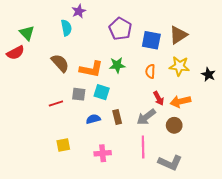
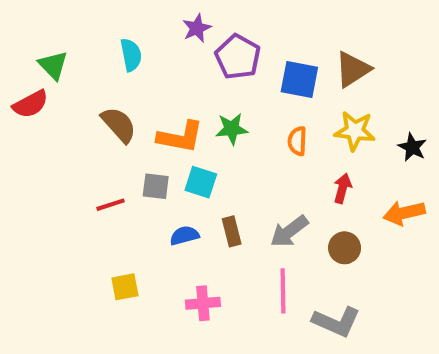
purple star: (79, 11) -> (197, 28), moved
red arrow: (159, 98) -> (342, 188), moved, turned -136
orange arrow: (180, 101) -> (404, 213), moved

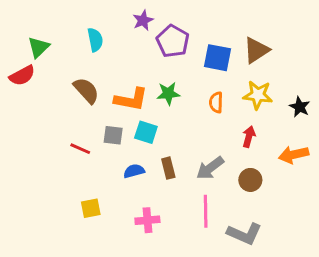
green triangle: (53, 65) -> (39, 47), turned 30
red line: (111, 205) -> (80, 149), turned 42

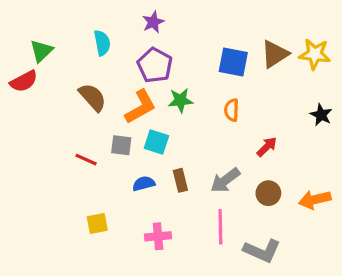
purple pentagon: (173, 41) -> (155, 65), moved
yellow star: (258, 95) -> (315, 54), moved
orange L-shape: (131, 99) -> (140, 107), turned -40
red arrow: (249, 137) -> (267, 147), turned 30
orange arrow: (294, 155) -> (315, 200), moved

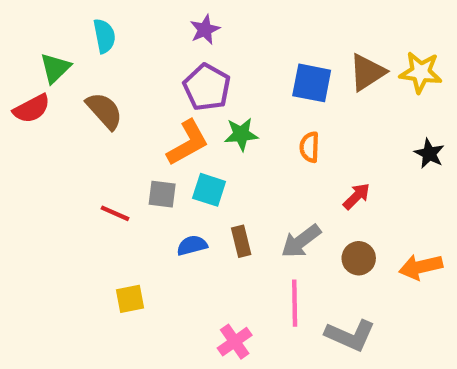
cyan semicircle: (102, 43) -> (104, 36), moved
brown semicircle: (93, 97) -> (104, 111), moved
pink cross: (158, 236) -> (235, 342), moved, turned -30

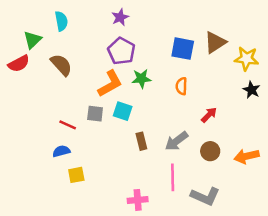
yellow star: (421, 72) -> (247, 59), moved
blue semicircle: (192, 245) -> (61, 151), moved
pink cross: (235, 342) -> (138, 200), turned 30

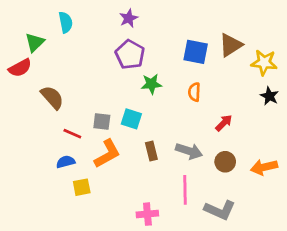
brown semicircle: (61, 65) -> (52, 97), moved
orange L-shape: (110, 84) -> (107, 154), moved
gray arrow: (176, 141) -> (189, 151), turned -125

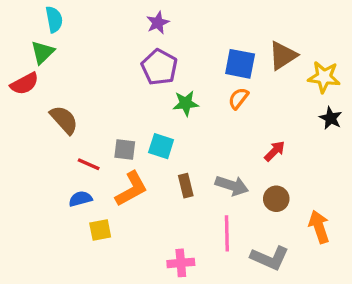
cyan semicircle: (66, 22) -> (54, 19), moved
orange semicircle: (194, 92) -> (238, 98), moved, turned 36
orange arrow: (264, 167) -> (319, 227), moved, turned 85

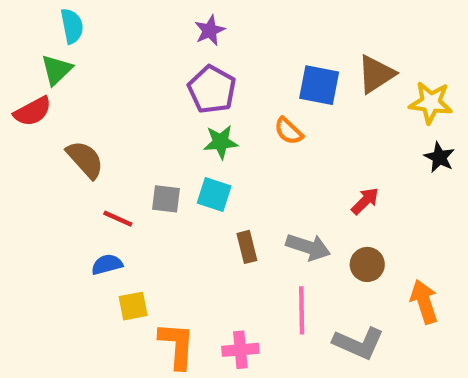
orange semicircle: (238, 98) -> (288, 131), moved, turned -85
green star: (186, 103) -> (221, 142), moved
orange L-shape: (131, 189) -> (177, 345), moved, turned -57

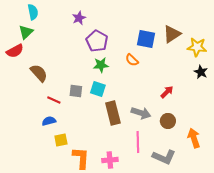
purple star: (210, 30) -> (79, 18), moved
brown rectangle: (247, 247) -> (113, 113), size x1.6

